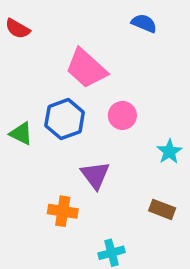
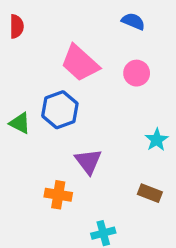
red semicircle: (18, 29) -> (17, 26), turned -120
pink circle: (122, 115) -> (137, 73), moved

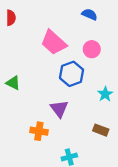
blue hexagon: (60, 110) -> (72, 74), moved

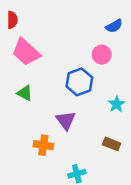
blue semicircle: (89, 14) -> (114, 26), moved, turned 128
pink trapezoid: (54, 42) -> (26, 52), moved
green triangle: (13, 83) -> (25, 93), moved

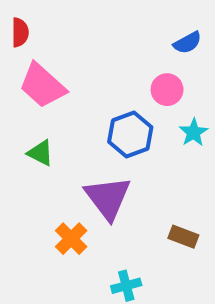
cyan star: (117, 104) -> (194, 132), moved
purple triangle: (66, 120) -> (108, 198), size x1.4
orange cross: (43, 145) -> (71, 239), turned 36

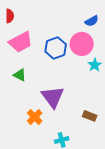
pink trapezoid: (42, 86) -> (21, 42), turned -70
pink circle: (167, 90) -> (82, 44), size x1.5
blue hexagon: (130, 135) -> (56, 48), moved

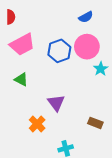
blue semicircle: (92, 21) -> (86, 17), moved
purple triangle: (53, 97) -> (56, 103), size x0.7

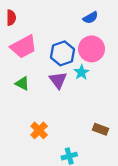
cyan star: (101, 69) -> (81, 72), moved
purple triangle: (56, 103) -> (58, 80), moved

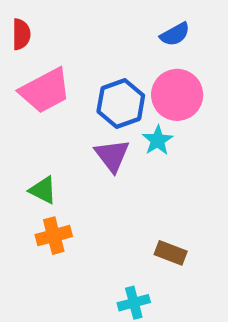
green triangle: (22, 84) -> (43, 190), moved
brown rectangle: (100, 129) -> (171, 253), moved
orange cross: (39, 130) -> (54, 236), moved, turned 30

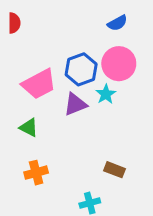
pink trapezoid: (45, 91) -> (39, 84), moved
purple triangle: (112, 155) -> (75, 104), turned 45
orange cross: (54, 236) -> (36, 173), moved

